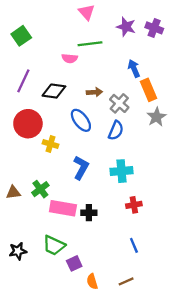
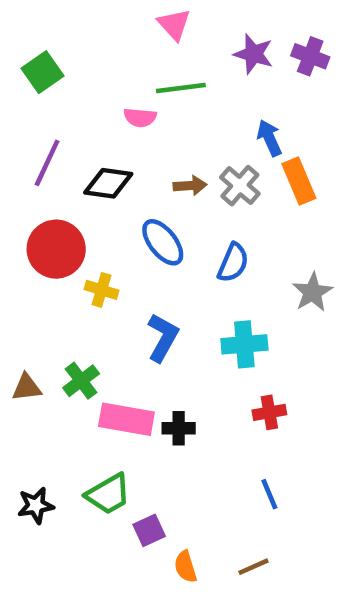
gray cross: (119, 103) -> (240, 186), moved
gray star: (156, 117) -> (312, 292), moved
green trapezoid: (54, 245) -> (108, 494), turned -55

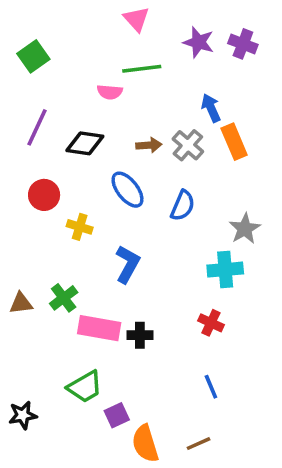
red circle: (56, 249) -> (44, 195), size x0.7
cyan cross: (244, 344) -> (225, 270), moved
red cross: (269, 412) -> (211, 323), turned 35
black star: (36, 505) -> (23, 415), moved
orange semicircle: (185, 567) -> (145, 444), size x1.5

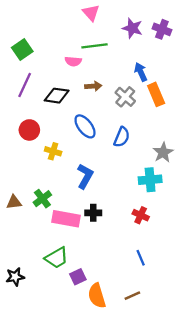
green square: (33, 56) -> (22, 49), moved
brown arrow: (149, 145) -> (93, 86), moved
black cross: (140, 335) -> (93, 213), moved

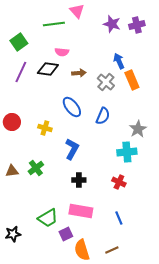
purple cross: (162, 29) -> (137, 25), turned -35
green line: (94, 46) -> (54, 24), moved
black diamond: (57, 96) -> (48, 69), moved
red circle: (29, 130) -> (12, 122), moved
pink rectangle: (66, 219) -> (81, 211), moved

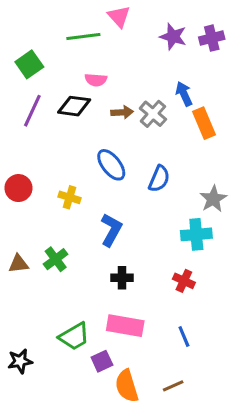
gray cross: (106, 82) -> (153, 114), moved

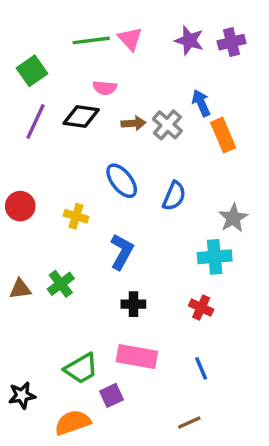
pink triangle: (119, 16) -> (130, 39), moved
orange semicircle: (127, 386) -> (73, 422), moved, turned 88

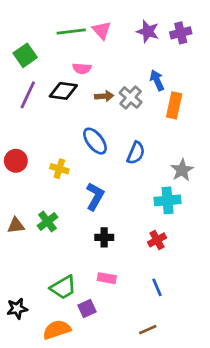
orange rectangle: (223, 135) -> (174, 105), turned 35
red cross: (201, 308) -> (157, 240), turned 36
pink rectangle: (137, 357) -> (107, 278), size x0.6

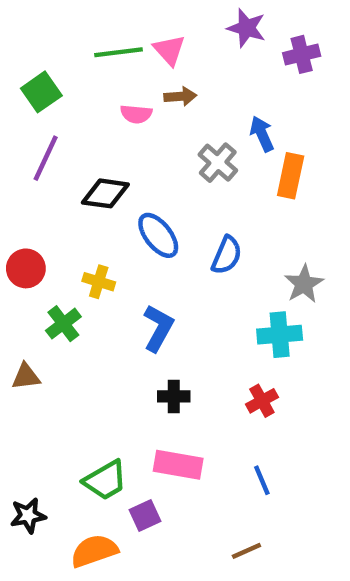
purple star: (148, 32) -> (246, 28), moved
black diamond: (63, 91) -> (105, 193), moved
brown arrow: (104, 96) -> (180, 96), moved
green cross: (47, 221) -> (63, 324), moved
pink rectangle: (107, 278) -> (178, 465), size x1.5

